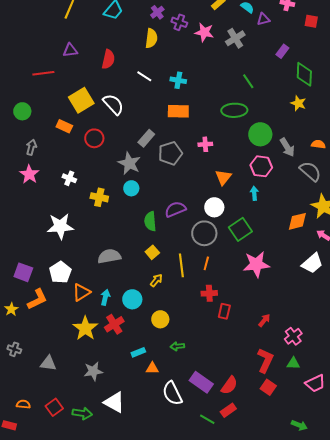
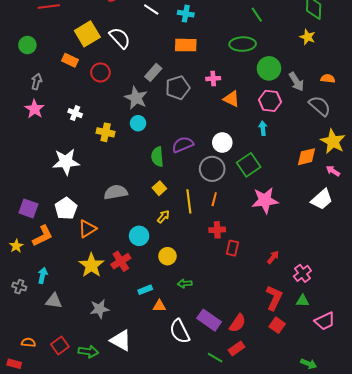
orange triangle: (223, 177) -> (231, 99), moved, turned -42
cyan arrow: (105, 297) -> (43, 275), moved

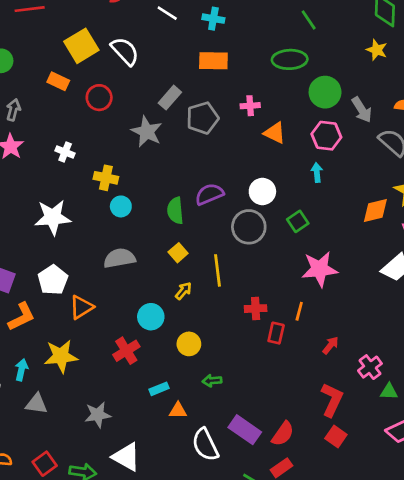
cyan circle: (138, 123) -> (121, 206), moved
green square: (249, 165) -> (298, 221), size x0.7
orange line: (214, 199) -> (299, 311), moved
yellow star: (91, 265) -> (61, 356), moved, turned 30
green triangle: (302, 301) -> (389, 392), moved

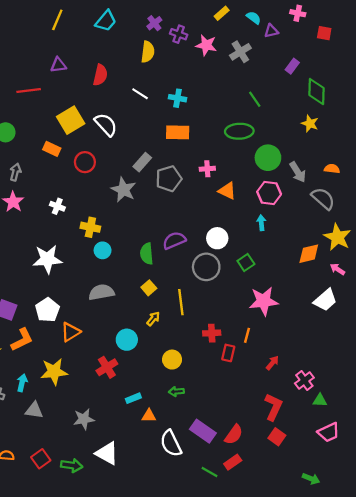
yellow circle: (189, 344) -> (172, 360), moved

